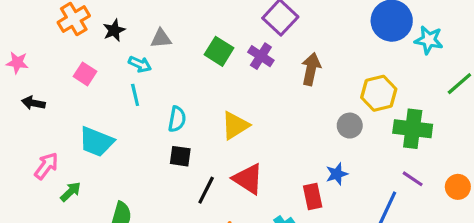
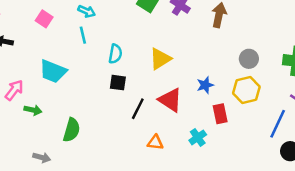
yellow hexagon: (379, 93) -> (246, 90), moved
blue star: (337, 174) -> (205, 85), moved
green arrow: (71, 192) -> (33, 110), turned 56

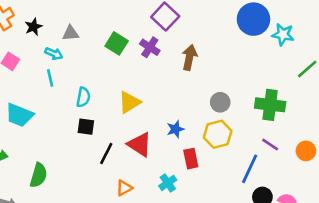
orange triangle: (155, 142) -> (124, 188), turned -35

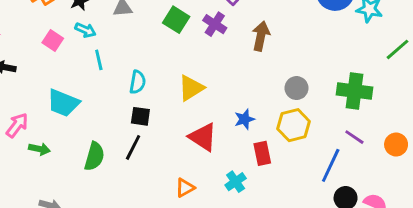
cyan arrow: (54, 54) -> (85, 30), moved
black line: (106, 153) -> (133, 147), moved
green semicircle: (39, 175) -> (94, 156), moved

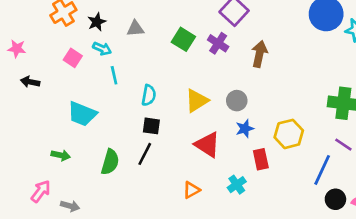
gray circle: (296, 88) -> (237, 101), moved
pink arrow: (17, 125) -> (41, 191), moved

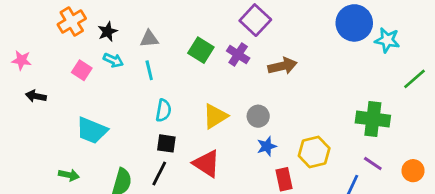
brown arrow: (259, 54) -> (283, 66), turned 65
cyan line: (114, 75) -> (149, 70), moved
red triangle: (207, 145) -> (207, 163), moved

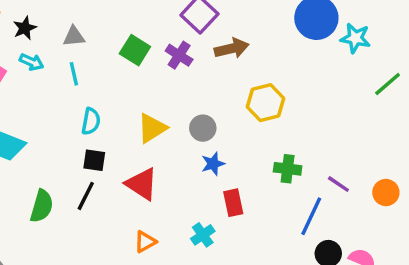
brown arrow: (283, 66) -> (232, 48), moved
green cross: (373, 119) -> (288, 169), moved, size x0.7
yellow hexagon: (314, 152) -> (266, 103), moved

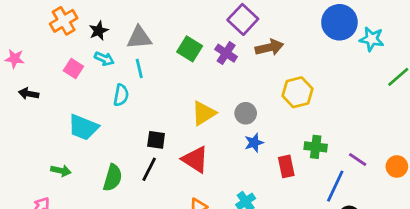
gray triangle: (74, 37) -> (139, 38), size x1.4
cyan semicircle: (91, 121) -> (121, 95), moved
red rectangle: (233, 203) -> (286, 166), moved

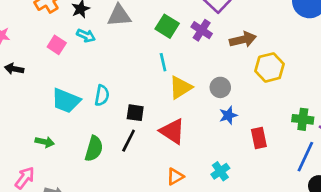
brown arrow: (269, 47) -> (243, 40), moved
cyan line: (139, 68) -> (163, 62), moved
cyan semicircle: (121, 95) -> (102, 95), moved
green cross: (316, 147) -> (303, 119), moved

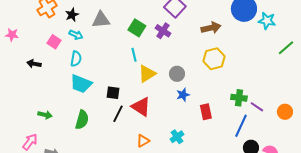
brown arrow: (243, 40) -> (211, 28), moved
black arrow: (14, 69) -> (34, 64), moved
cyan semicircle: (102, 95) -> (76, 59), moved
cyan trapezoid: (66, 101) -> (81, 84), moved
black line: (129, 141) -> (118, 114), moved

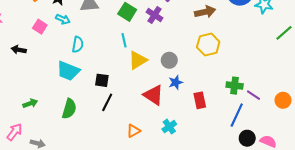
cyan semicircle: (76, 59) -> (78, 44), moved
red triangle: (141, 107) -> (153, 95), moved
green arrow: (45, 115) -> (30, 103), turned -32

